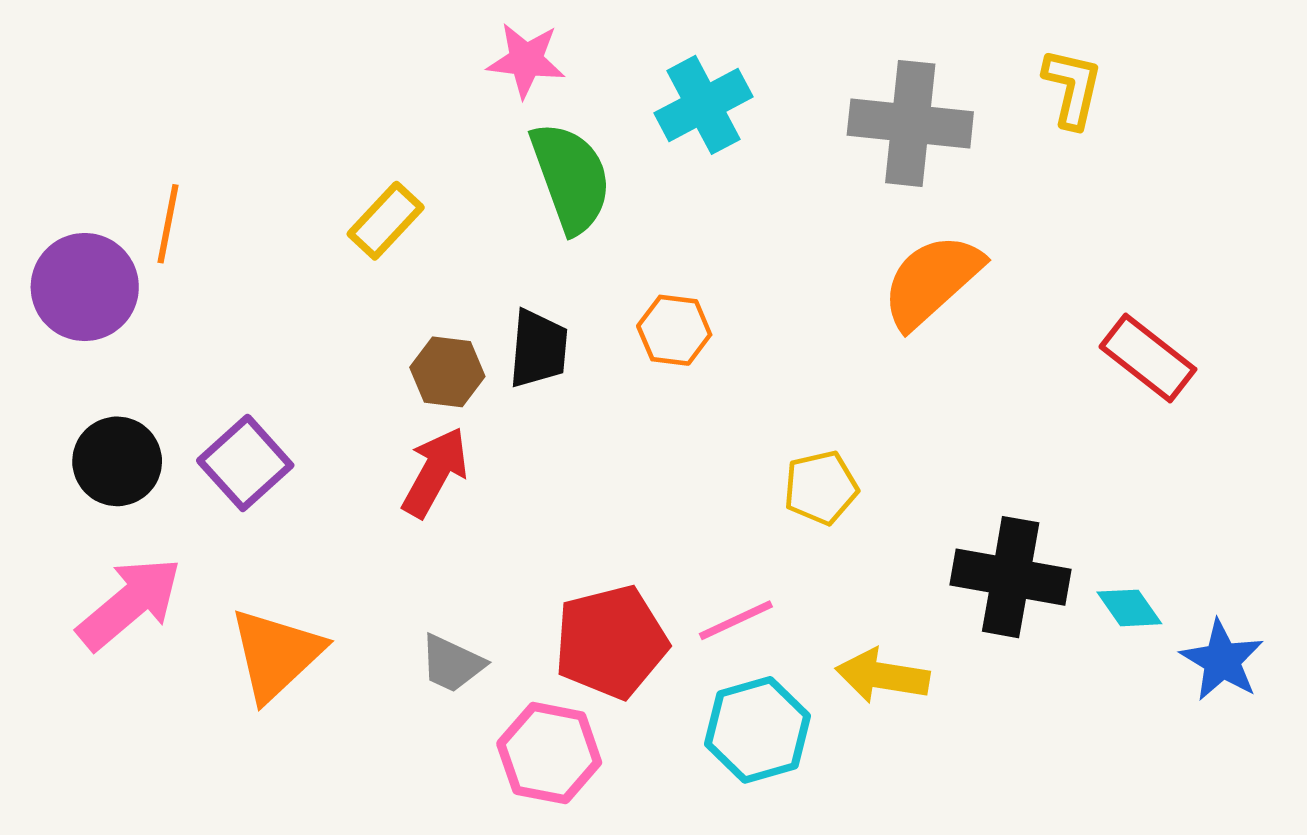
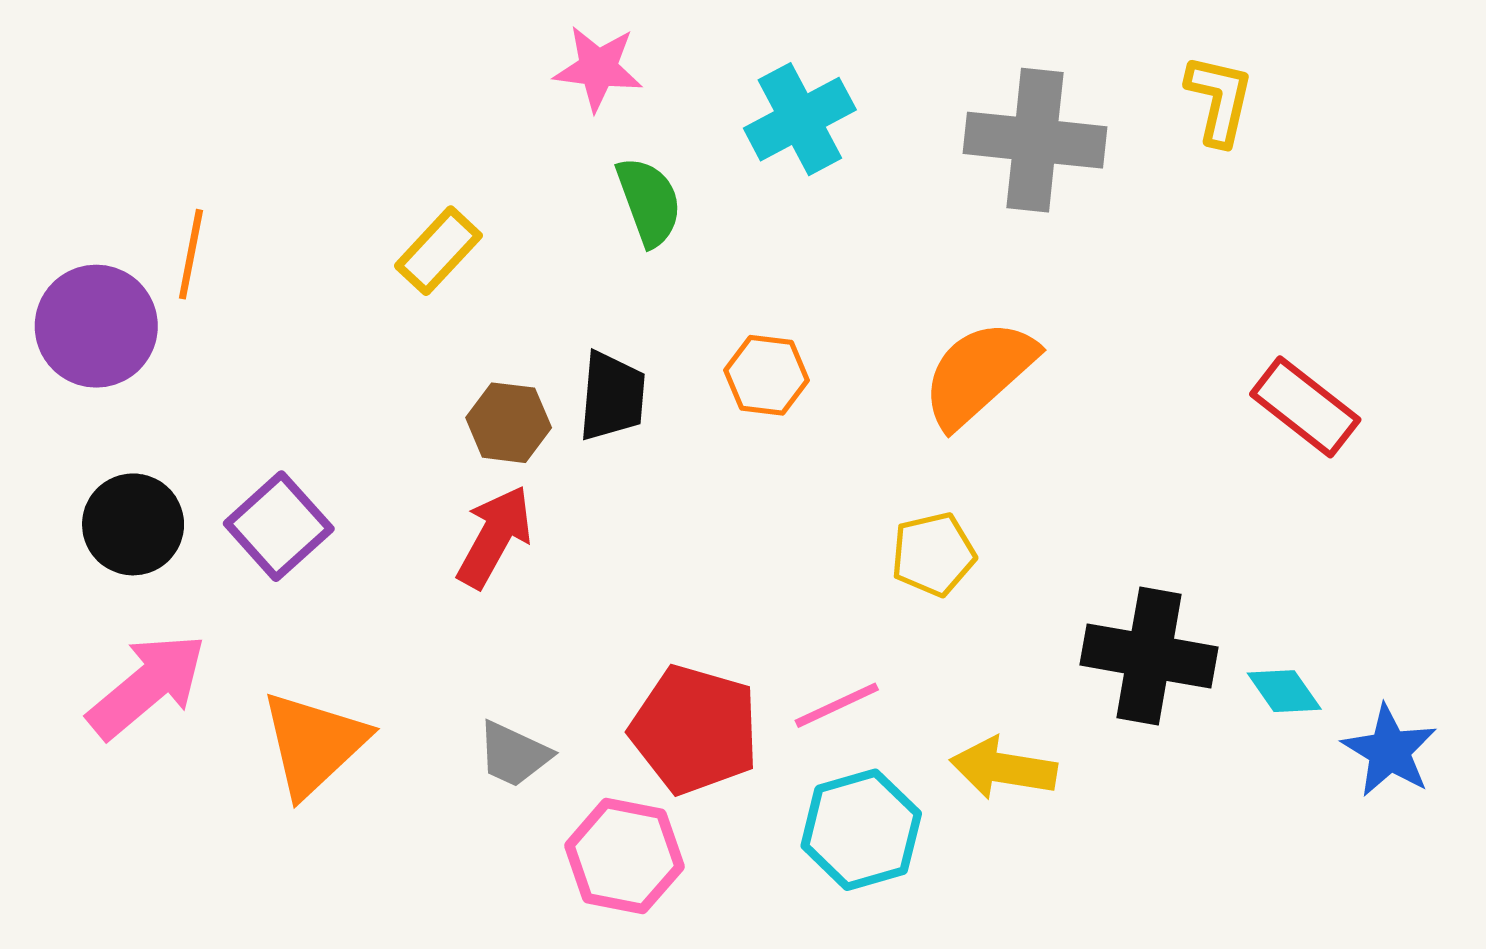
green semicircle: (571, 177) -> (649, 202), size x0.7
orange semicircle: (932, 281) -> (979, 373), moved
red pentagon: (611, 642) -> (695, 730), turned 30

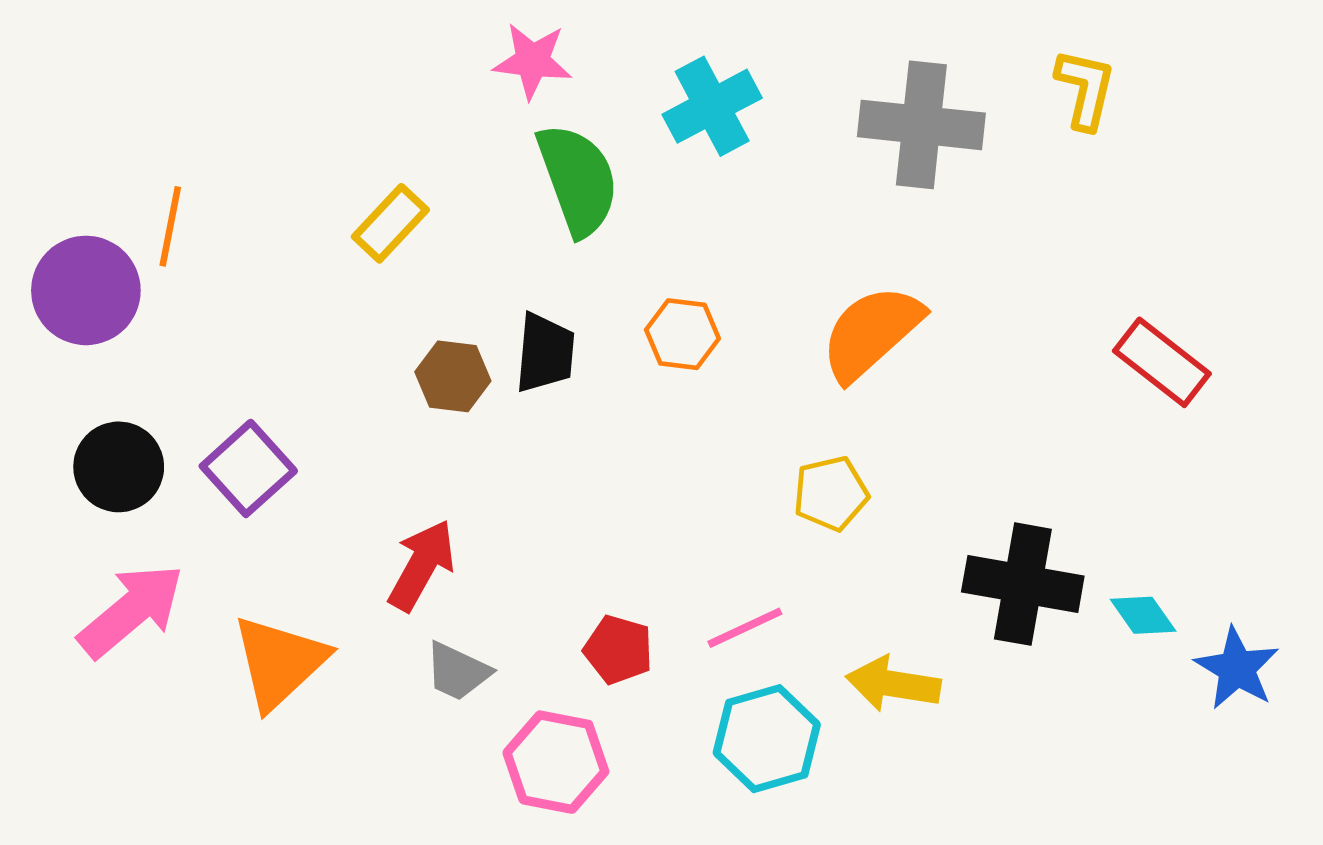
green semicircle: (649, 202) -> (578, 180), size x1.4
red arrow: (495, 537) -> (422, 565), moved
red pentagon: (695, 730) -> (618, 650), size x0.6

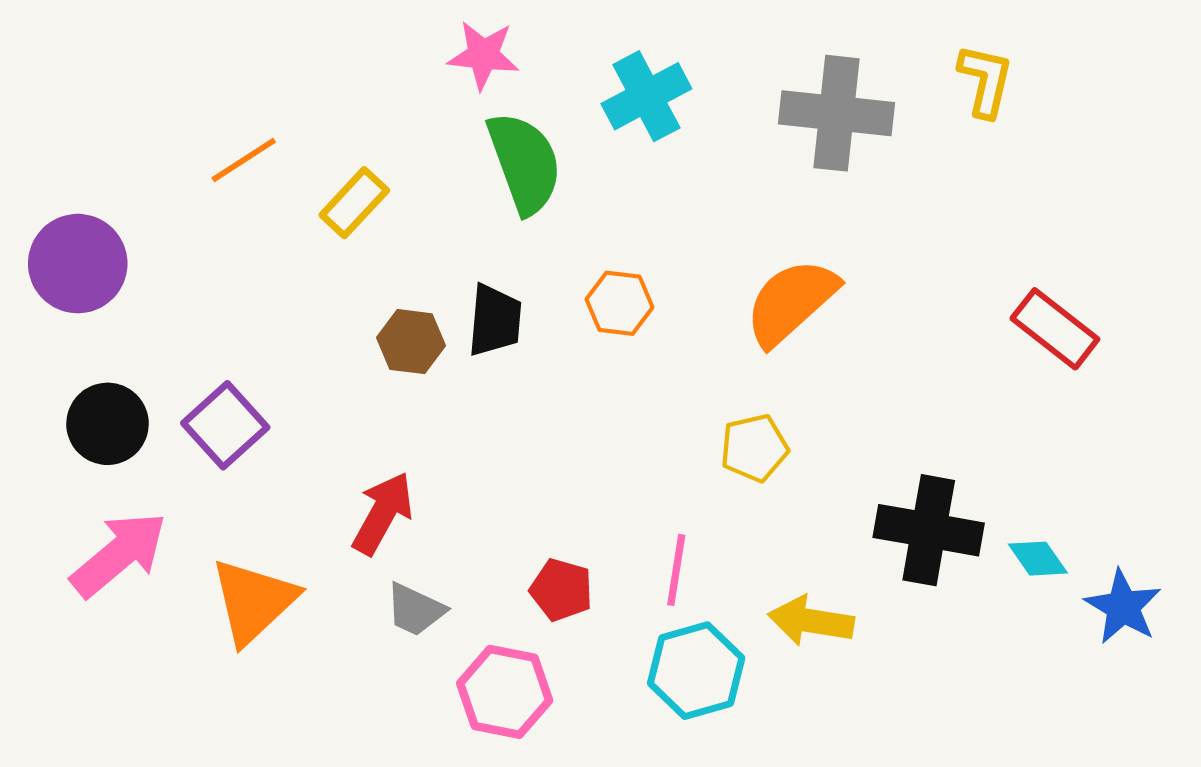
orange line: (170, 226) -> (244, 160), moved, turned 46
pink line: (745, 628) -> (676, 570), turned -56

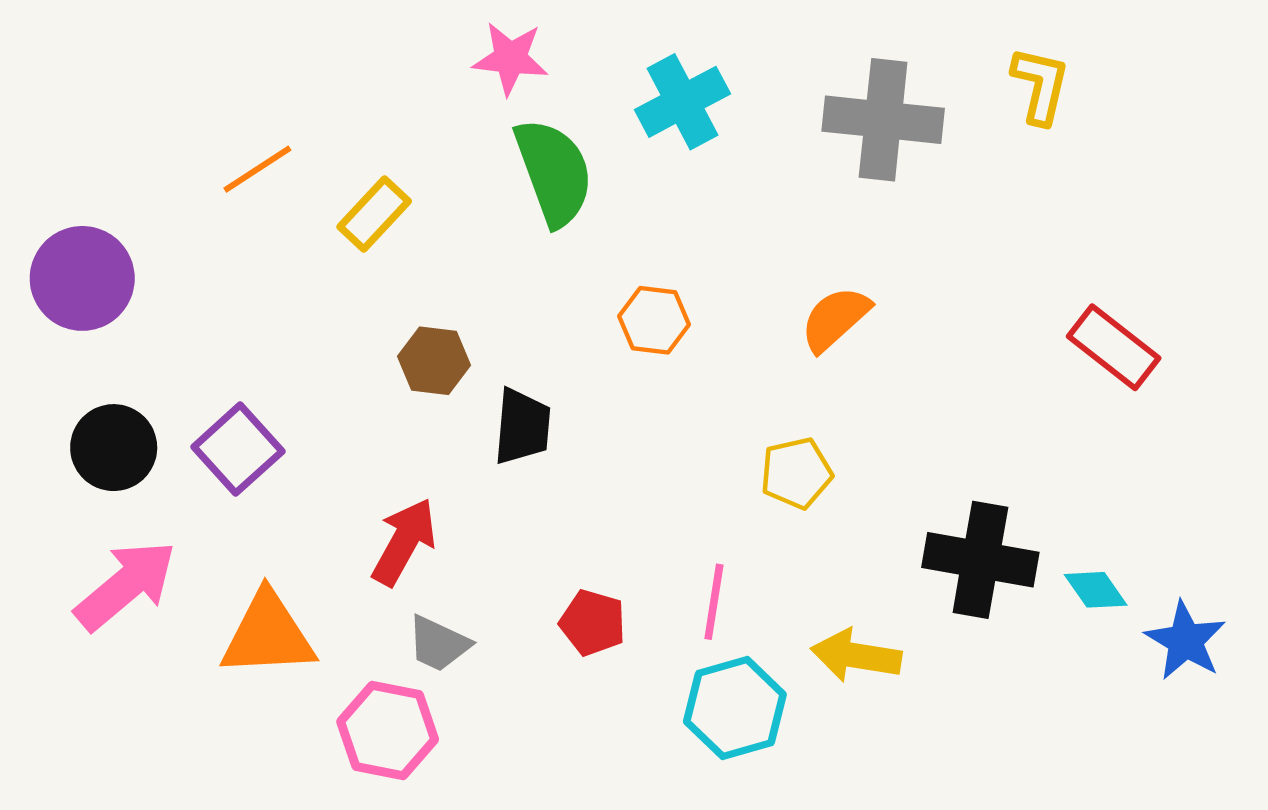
orange semicircle: (791, 302) -> (835, 319), size x0.7
black trapezoid: (495, 320) -> (522, 427), moved
orange triangle: (254, 601) -> (268, 635), turned 40
pink hexagon: (505, 692) -> (388, 730), moved

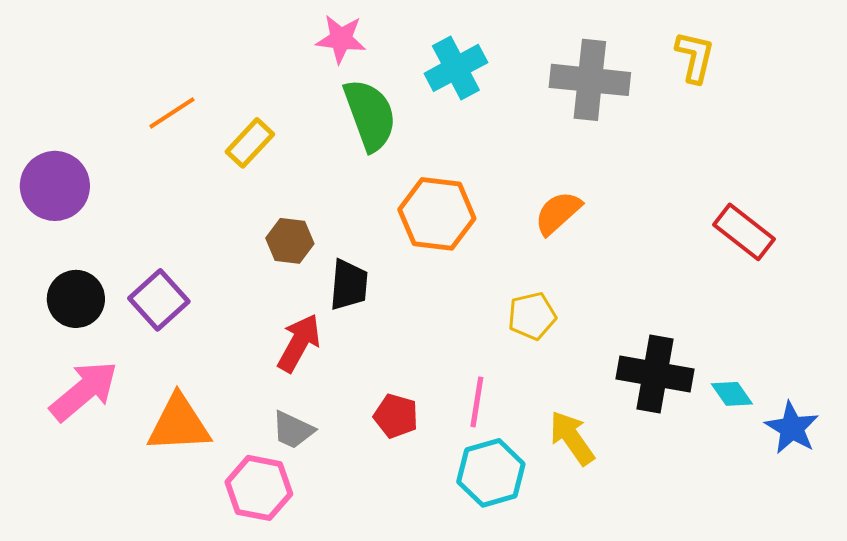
orange hexagon: (654, 320) -> (437, 214), size x1.6
red arrow: (404, 542) -> (299, 343), moved
yellow arrow: (856, 656) -> (572, 438), turned 46

